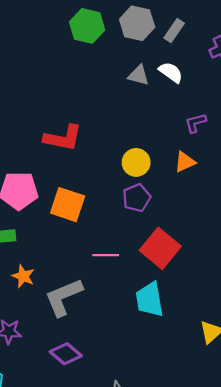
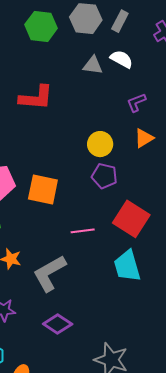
purple L-shape: (196, 123) -> (136, 102), moved
red L-shape: (63, 138) -> (36, 98), moved
purple pentagon: (137, 198) -> (104, 176), turned -30

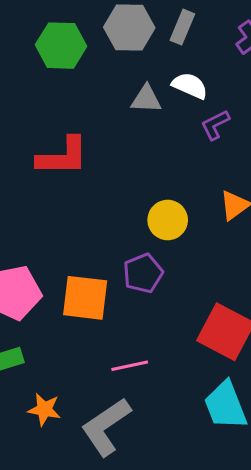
purple L-shape: (136, 102) -> (215, 125), moved
purple pentagon: (104, 176) -> (143, 273), moved, turned -30
pink line: (83, 231) -> (130, 366), moved

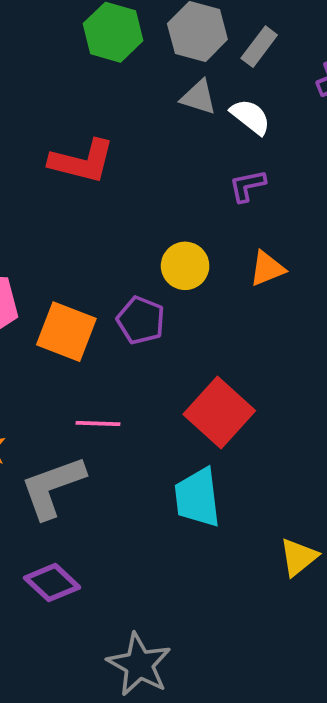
gray triangle: (146, 99) -> (199, 97), moved
purple L-shape: (215, 125) -> (247, 186), moved
purple pentagon: (143, 273) -> (141, 320), turned 30

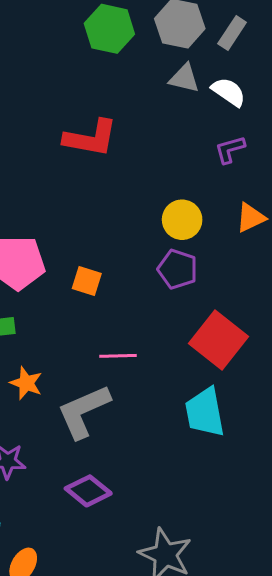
purple pentagon: (141, 320) -> (178, 269), moved
orange square: (66, 332) -> (87, 281), size x0.6

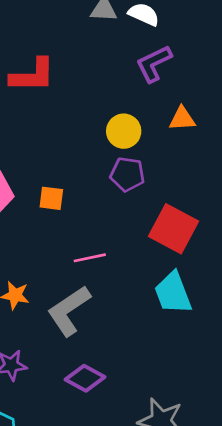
purple L-shape: (230, 149) -> (154, 64), size x1.4
orange triangle: (251, 218) -> (182, 119), turned 32

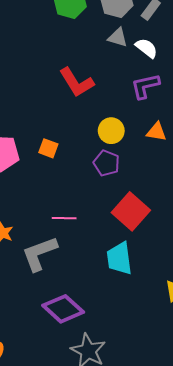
red L-shape: (33, 75) -> (77, 82), moved, turned 45
orange square: (51, 198) -> (48, 148), moved
purple diamond: (85, 378) -> (63, 309), moved, size x1.4

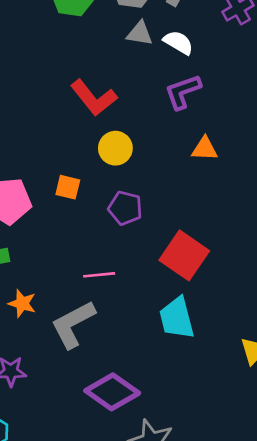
yellow circle: (111, 131) -> (115, 148), moved
purple pentagon: (106, 163) -> (125, 208), moved

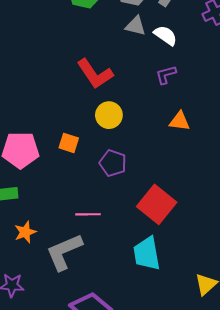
purple L-shape: (183, 92) -> (166, 75), size x0.7
orange star: (22, 303) -> (25, 232), turned 30

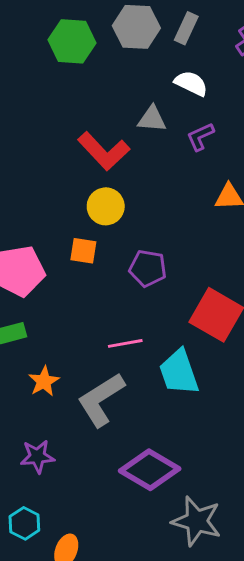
gray triangle: (135, 26) -> (152, 119), moved
yellow circle: (109, 115) -> (106, 206), moved
cyan trapezoid: (147, 254) -> (179, 372), moved

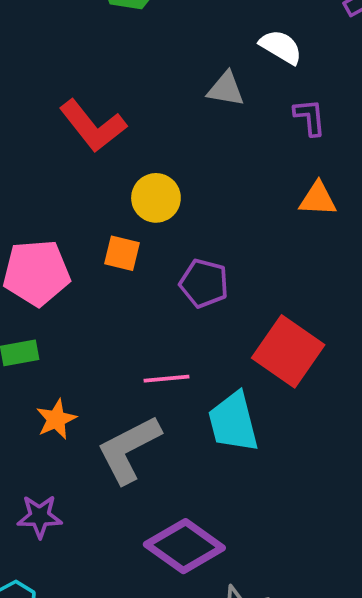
purple L-shape: (200, 137) -> (310, 117), moved, turned 104
red L-shape: (104, 151) -> (93, 126), moved

